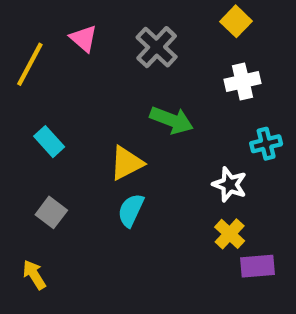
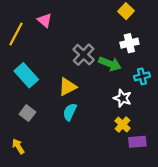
gray cross: (157, 47) -> (84, 55), moved
green arrow: (172, 120) -> (110, 64), moved
cyan rectangle: (49, 142) -> (26, 75), size x1.5

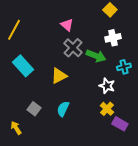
pink triangle: (45, 20) -> (67, 25), moved
cyan semicircle: (70, 112) -> (63, 109), moved
gray square: (27, 113) -> (34, 109), moved
purple rectangle: (137, 142) -> (120, 124), turned 35

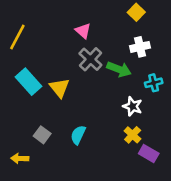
yellow triangle: (59, 76) -> (59, 88), moved, turned -42
yellow arrow: (16, 128) -> (20, 158), turned -56

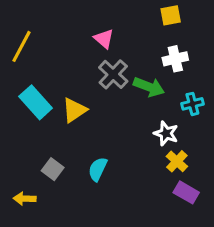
yellow square: (136, 12) -> (171, 15), turned 35
yellow triangle: (59, 88) -> (74, 110), turned 35
yellow cross: (133, 135) -> (177, 161), moved

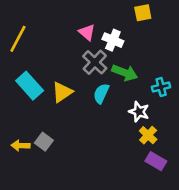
white cross: (175, 59) -> (113, 40), moved, turned 36
cyan semicircle: (98, 169) -> (101, 93), moved
yellow arrow: (25, 199) -> (20, 146), moved

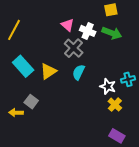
green arrow: (125, 73) -> (112, 33), moved
cyan cross: (161, 87) -> (128, 79), moved
gray square: (44, 142) -> (31, 102), moved
purple rectangle: (156, 161) -> (117, 136), moved

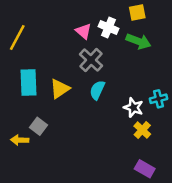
white cross: (88, 31) -> (108, 28), moved
cyan rectangle: (23, 66) -> (28, 83), turned 40

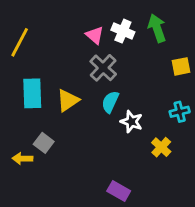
yellow square: (137, 12) -> (181, 66), moved
green arrow: (138, 41) -> (157, 28), moved, turned -130
white star: (133, 108) -> (131, 122), moved
purple rectangle: (145, 169) -> (119, 191), moved

